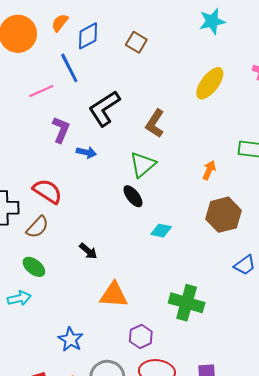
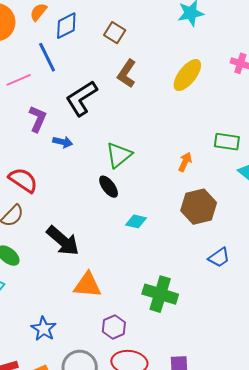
brown L-shape: (155, 123) -> (127, 74), moved
black arrow: (88, 251) -> (63, 241), size x1.8

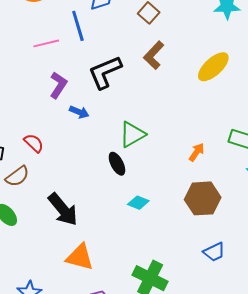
red semicircle: (23, 180) -> (34, 143), size x0.7

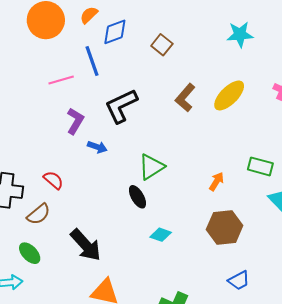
brown L-shape: (154, 55) -> (185, 98), moved

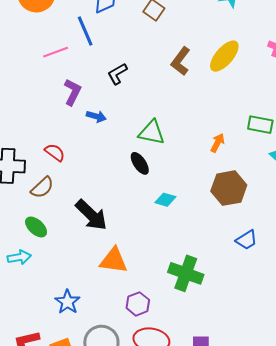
black L-shape: (121, 106) -> (117, 74), size x0.6
green triangle: (151, 167) -> (152, 132), turned 48

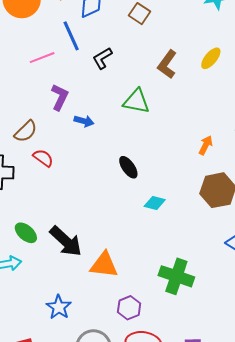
yellow ellipse: (224, 56) -> (211, 58), size x0.7
black L-shape: (117, 74) -> (102, 58), moved
green triangle: (152, 132) -> (136, 101), moved
brown semicircle: (42, 187) -> (26, 131), moved
black arrow: (91, 215) -> (66, 241), moved

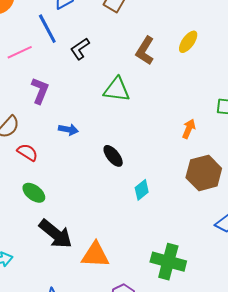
blue arrow: (84, 121) -> (68, 130), moved
cyan diamond: (155, 203) -> (142, 190), turned -50
green ellipse: (26, 233) -> (34, 193), moved

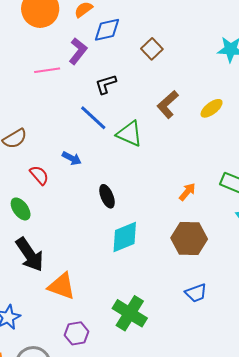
blue line: (47, 29) -> (93, 118), moved, turned -36
purple L-shape: (40, 91) -> (78, 51), moved
red semicircle: (27, 152) -> (39, 175), moved
cyan diamond: (142, 190) -> (125, 237), size x1.6

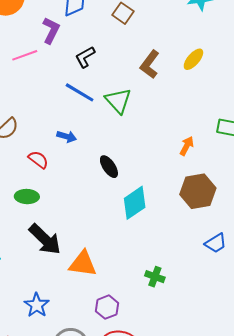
green triangle: (129, 134) -> (118, 101), turned 36
green ellipse: (21, 209) -> (27, 197), turned -40
green cross: (130, 313) -> (155, 277), size x0.6

